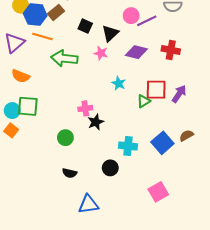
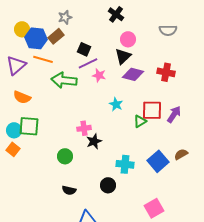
purple line: (147, 21) -> (88, 63), moved
black triangle: (110, 33) -> (123, 56), moved

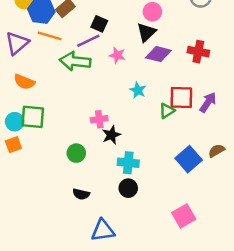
purple line: (88, 63) -> (88, 41), moved
orange square: (13, 149) -> (13, 145), turned 32
cyan cross: (125, 164) -> (128, 163), moved

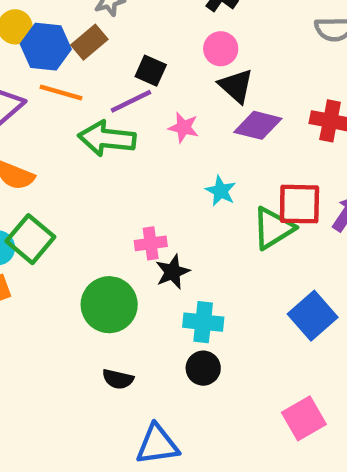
pink circle: (152, 12) -> (221, 49), moved
black triangle: (146, 32) -> (236, 86), turned -35
green triangle: (167, 111) -> (273, 228), size x1.5
green square: (33, 117) -> (30, 239), turned 35
green circle: (76, 153) -> (109, 305), size x1.6

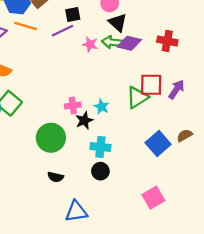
black square: (151, 71) -> (73, 14), turned -35
green arrow: (107, 138) -> (112, 42), moved, size x0.7
cyan star: (221, 191) -> (102, 107), moved

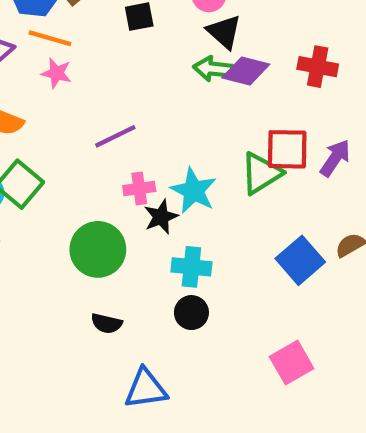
purple line: (62, 31) -> (115, 136), moved
pink star: (90, 44) -> (57, 73), moved
cyan star: (102, 107) -> (194, 191), size x1.5

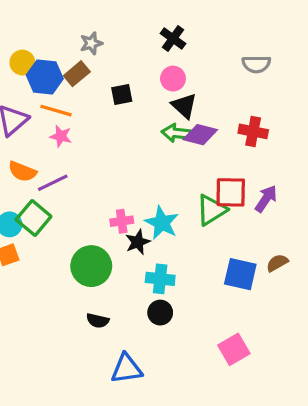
purple line: (115, 136) -> (53, 183), moved
blue square: (300, 260) -> (240, 274), turned -36

